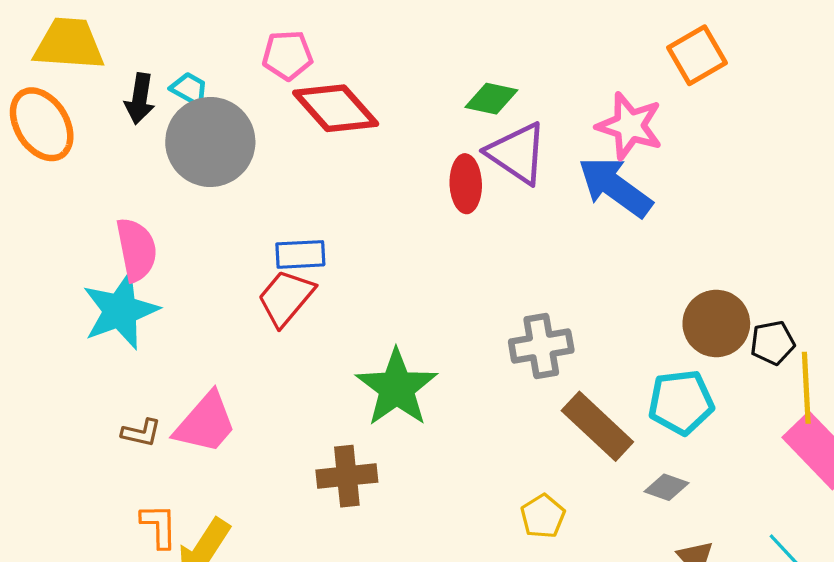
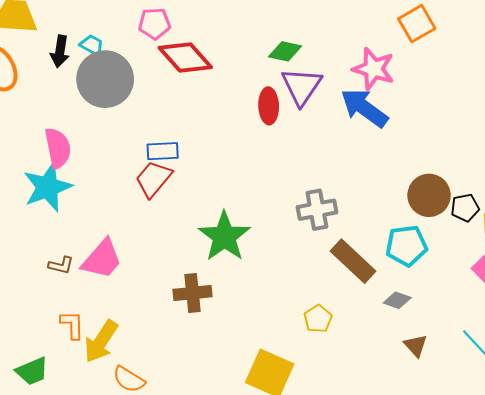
purple triangle: (517, 153) -> (302, 86), turned 30

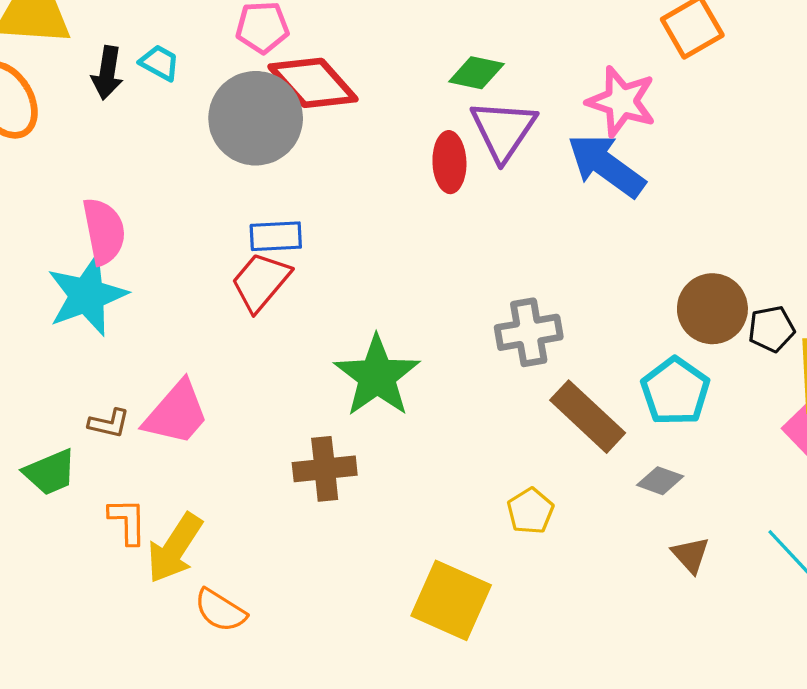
gray circle: (105, 79) -> (256, 118), moved
cyan pentagon: (406, 246) -> (675, 391), turned -30
green trapezoid: (32, 371) -> (50, 472), moved

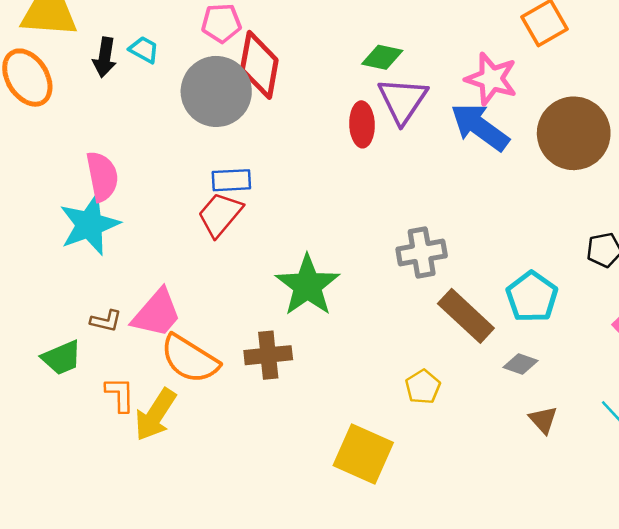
red diamond: (313, 83) -> (259, 65), turned 52
brown circle: (712, 309) -> (574, 133), moved, size x1.4
orange semicircle: (220, 610) -> (190, 359), moved, size x1.5

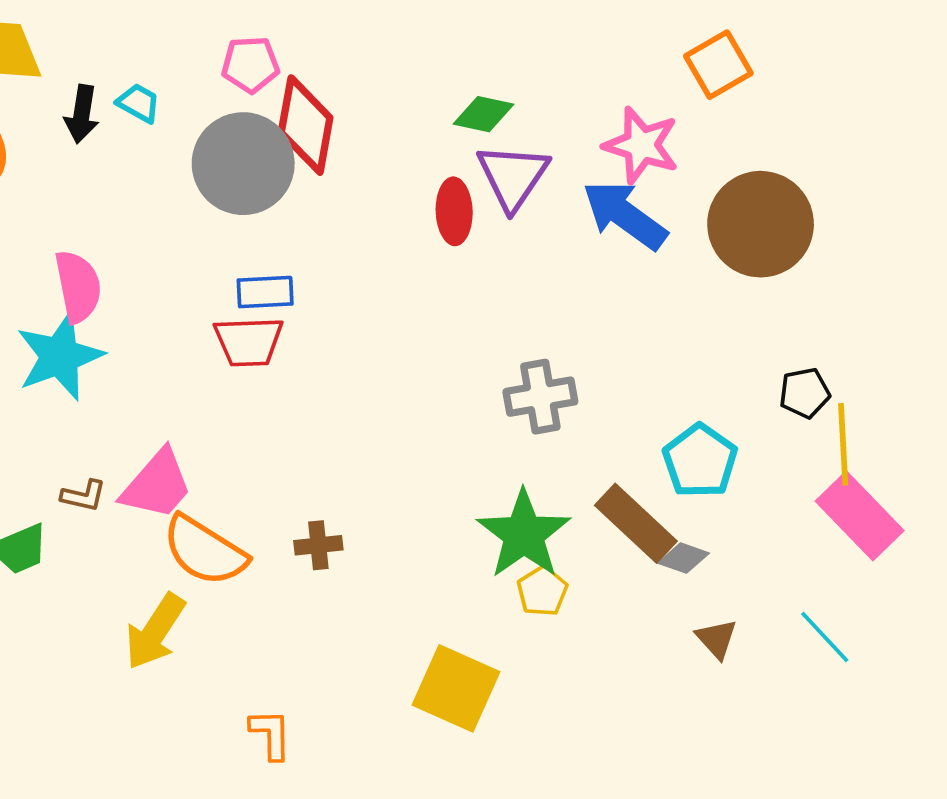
red trapezoid: (220, 214) -> (249, 342), turned -132
green star: (307, 285) -> (524, 534), moved
brown rectangle: (466, 316) -> (636, 523), moved
brown cross: (268, 355) -> (318, 545), size x0.7
orange L-shape: (120, 394) -> (271, 734), moved

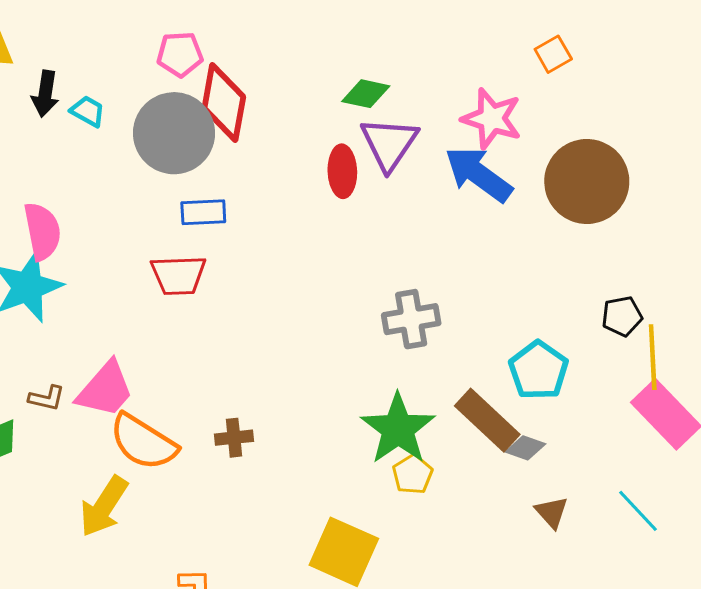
orange square: (718, 65) -> (553, 54), size x0.7
cyan trapezoid: (139, 103) -> (88, 111), moved
blue rectangle: (265, 292) -> (203, 212), moved

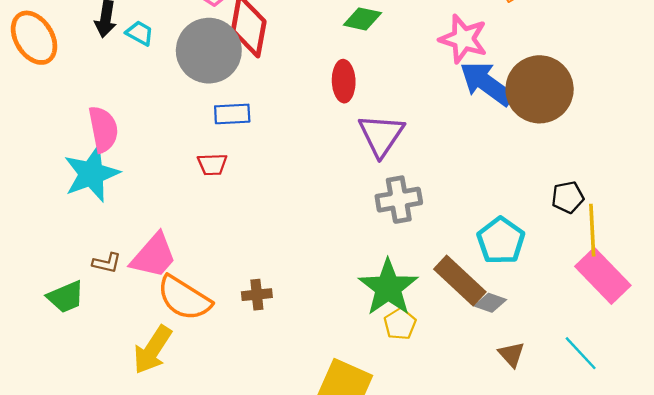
purple triangle: (389, 143) -> (381, 135), moved
blue arrow: (478, 174) -> (487, 83), moved
red trapezoid: (178, 275) -> (212, 164), size x0.7

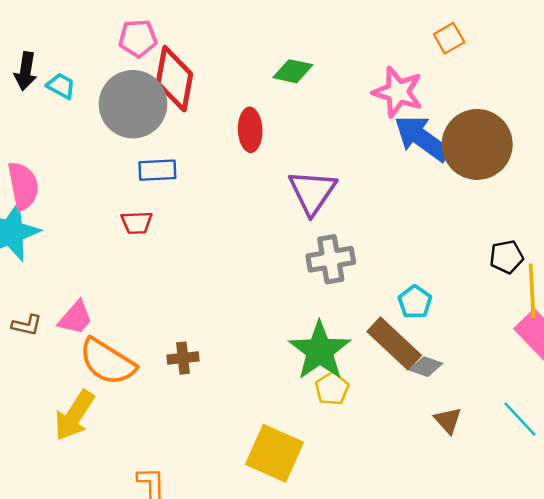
red ellipse: (344, 81) -> (250, 130), moved
cyan pentagon: (501, 241) -> (415, 302), moved, size x0.7
pink trapezoid: (154, 256) -> (76, 318), size x0.7

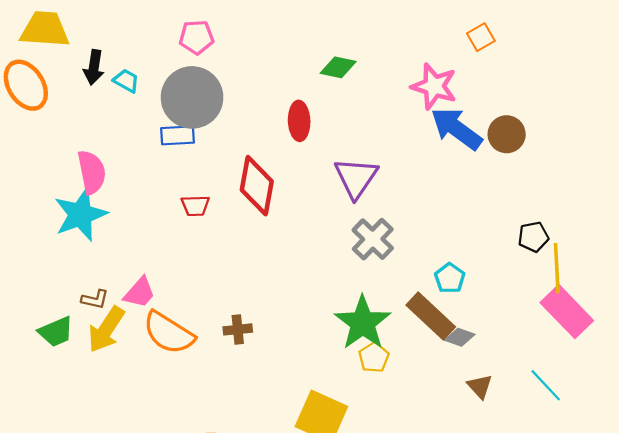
red diamond: (174, 79) -> (257, 186), moved
brown circle: (477, 144) -> (507, 134), size x0.6
blue rectangle: (157, 170) -> (178, 135), moved
gray cross: (331, 259) -> (373, 239), turned -36
yellow arrow: (74, 415) -> (106, 329), moved

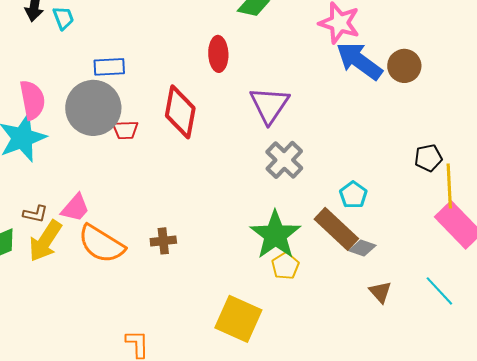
cyan trapezoid: (126, 81) -> (63, 18), turned 40
gray circle: (192, 97) -> (93, 108), moved

